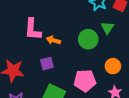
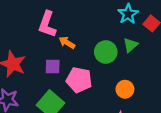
pink pentagon: (85, 81) -> (79, 80), moved

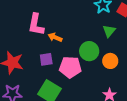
green circle: (106, 52) -> (89, 51), moved
orange circle: (125, 89) -> (110, 61), moved

